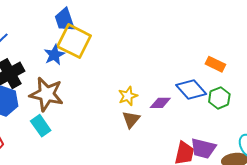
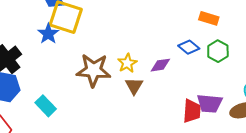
blue diamond: (191, 89) -> (189, 47), size x0.7
brown star: (47, 94) -> (93, 70), moved

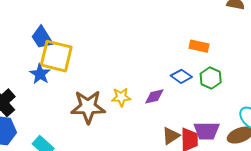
yellow star: (127, 63) -> (121, 97), turned 30
brown triangle: (134, 86) -> (171, 136), moved, turned 30

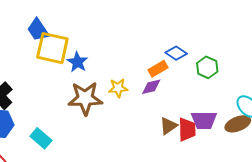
orange rectangle: (199, 46) -> (158, 69), moved, turned -42
blue star: (40, 74) -> (77, 62), moved
blue diamond: (181, 76) -> (176, 53), moved

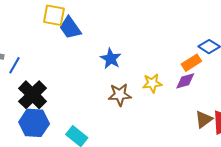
yellow square: (52, 48) -> (54, 15), moved, size x0.7
brown star: (85, 98) -> (120, 95), size x0.7

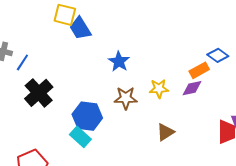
brown triangle: (204, 119) -> (165, 132), moved
blue hexagon: (34, 123) -> (87, 116), moved

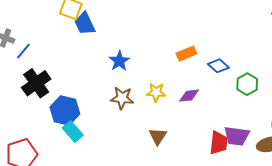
orange rectangle: (199, 70) -> (186, 54), moved
blue hexagon: (87, 116) -> (65, 110), moved
brown triangle: (165, 132) -> (158, 136), turned -30

